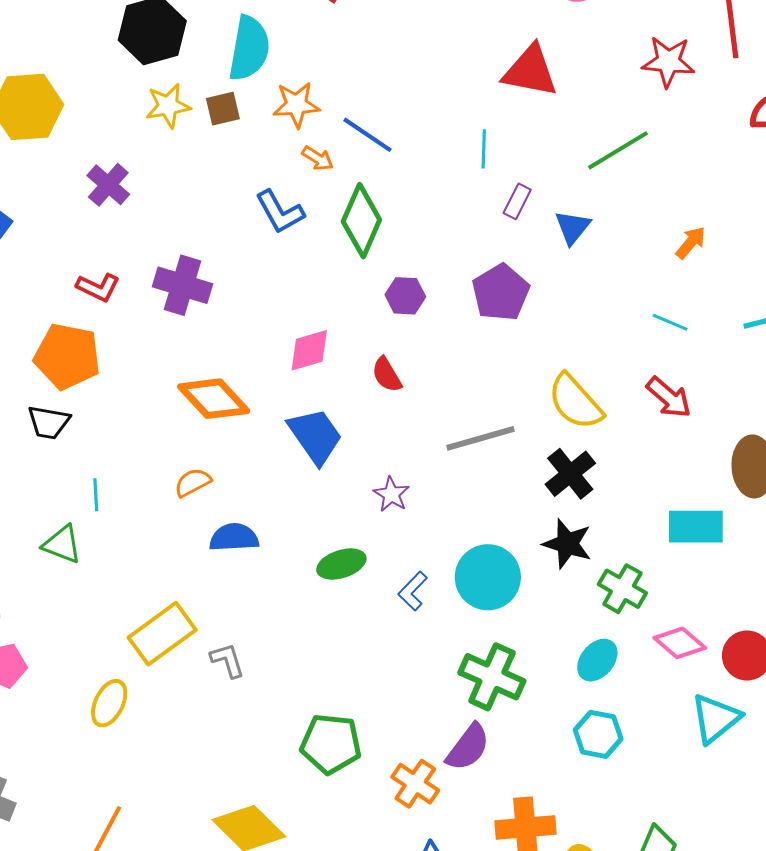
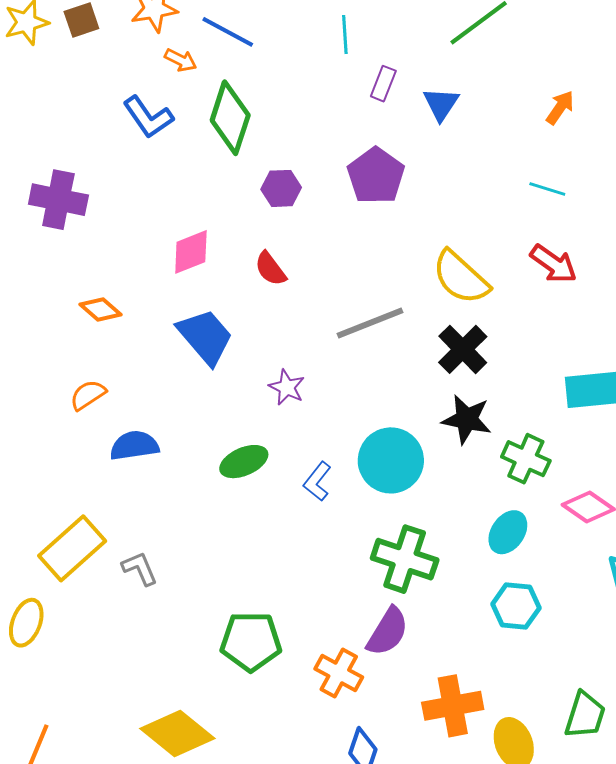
orange diamond: (214, 399) -> (100, 309), size x0.6

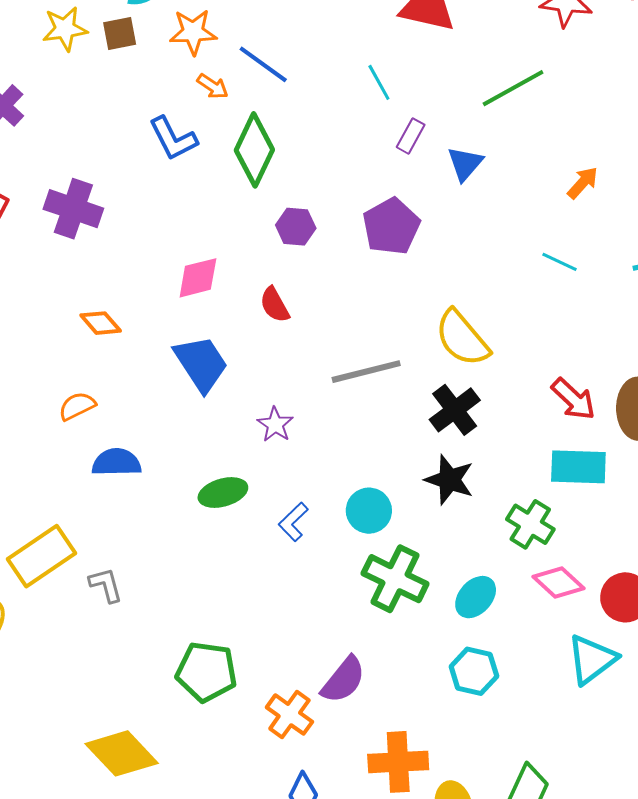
cyan line: (345, 35) -> (379, 82), turned -33
red arrow: (553, 264) -> (573, 399), moved
green cross: (526, 459) -> (530, 524), moved
cyan circle: (391, 460) -> (369, 511), size x0.7
green cross: (405, 559) -> (395, 579), moved

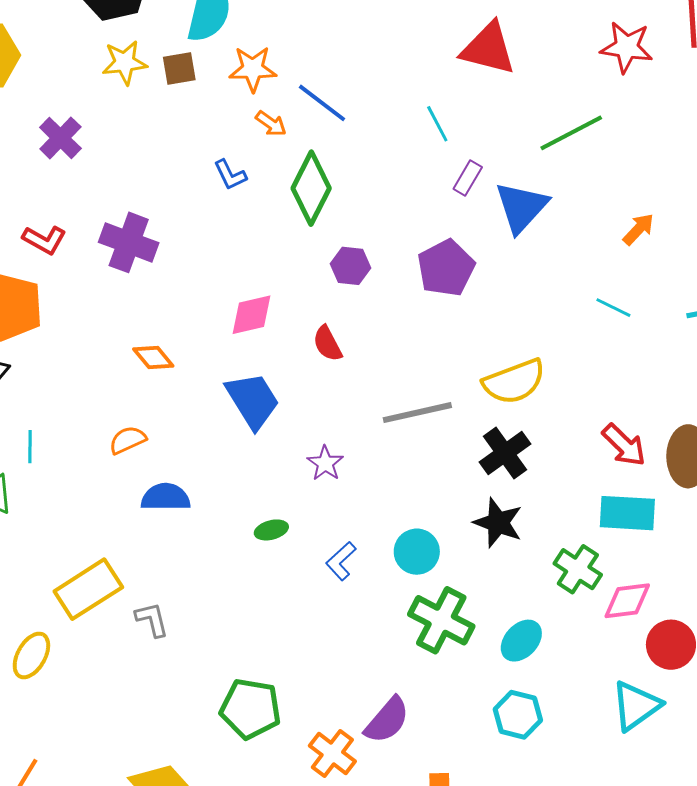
blue L-shape: (173, 139) -> (230, 175), size x0.7
blue triangle: (465, 164) -> (521, 207), size x1.5
yellow semicircle: (462, 338) -> (514, 382), turned -72
green ellipse: (223, 493) -> (271, 530), size x0.7
pink diamond: (558, 582) -> (627, 601), moved, turned -51

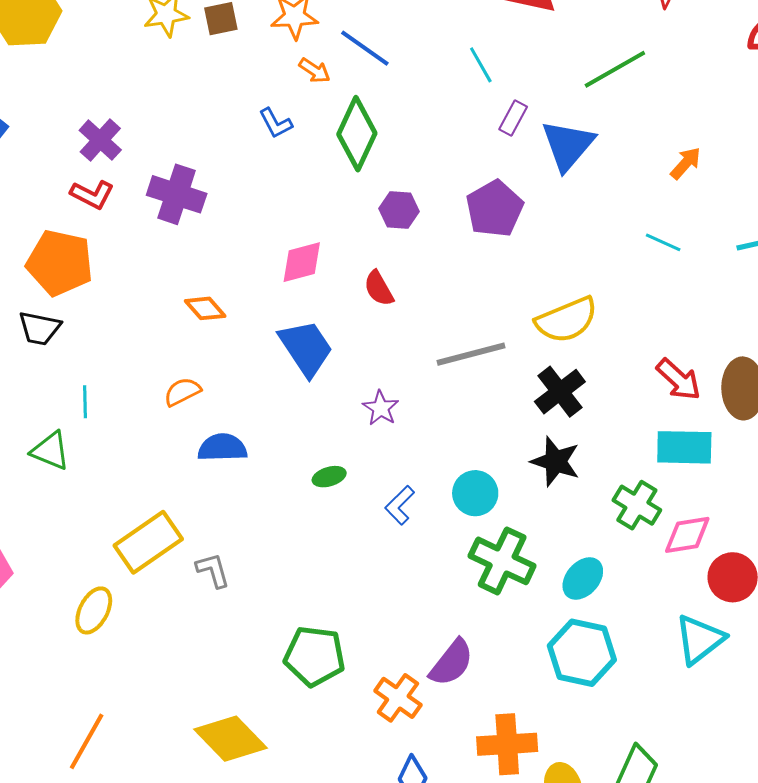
purple cross: (60, 138) -> (100, 140), moved
cyan hexagon: (518, 715) -> (582, 653), size x1.4

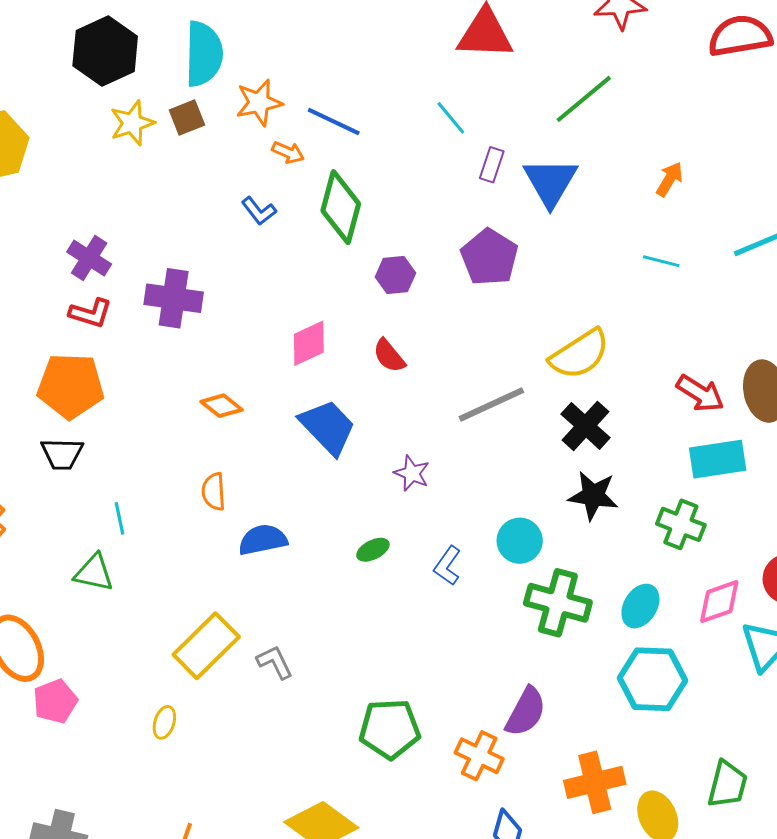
orange semicircle: (182, 392) -> (214, 492), turned -57
pink diamond: (687, 535) -> (719, 602), moved
yellow ellipse: (94, 610) -> (164, 722), size x0.7

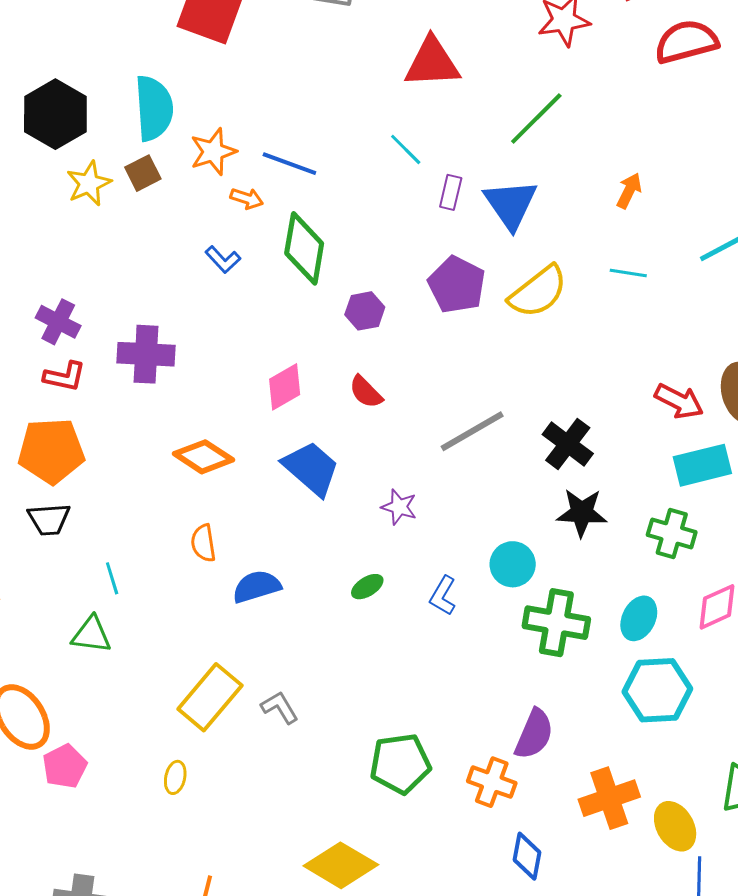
yellow semicircle: (580, 354) -> (538, 292), moved
orange diamond: (222, 406) -> (204, 457), size x1.4

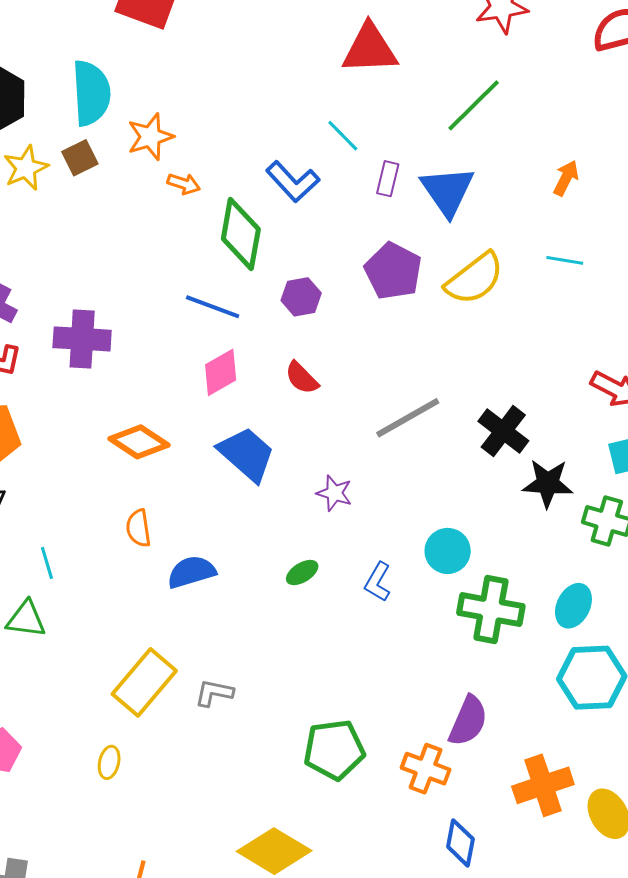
blue line: (289, 164) -> (213, 307), moved
blue L-shape: (223, 260) -> (293, 182), moved, size x1.5
black star: (582, 513) -> (548, 483), moved
gray L-shape: (280, 707) -> (214, 693), turned -48

